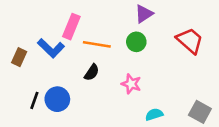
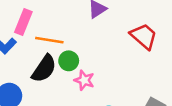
green circle: (136, 42) -> (69, 61), moved
black semicircle: (92, 72) -> (44, 69), size x1.6

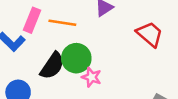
orange line: (49, 40) -> (62, 23), moved
green circle: (69, 61) -> (76, 58), size x1.5

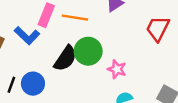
red trapezoid: (150, 34) -> (158, 28), turned -104
pink star: (91, 77) -> (117, 69), moved

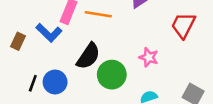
green circle: (88, 51) -> (112, 75), moved
pink star: (117, 69) -> (149, 57), moved

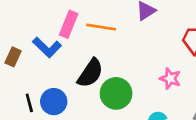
pink star: (149, 57) -> (170, 79), moved
black line: (33, 83) -> (29, 103), turned -35

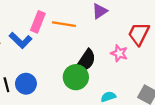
black semicircle: (90, 73) -> (86, 61), moved
pink star: (170, 79) -> (119, 53), moved

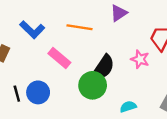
pink rectangle: (38, 22) -> (59, 58), moved, turned -72
blue L-shape: (21, 40) -> (32, 30), moved

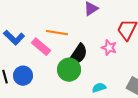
orange line: (80, 27) -> (57, 33), moved
blue L-shape: (32, 30) -> (14, 38), moved

